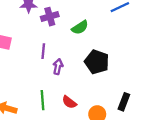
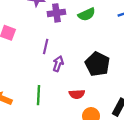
green semicircle: (80, 27) -> (87, 14), moved
red semicircle: (69, 102) -> (77, 94), moved, turned -48

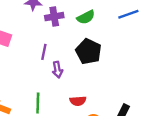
purple arrow: (58, 64) -> (57, 70), turned 152
black pentagon: (97, 64) -> (88, 51), moved

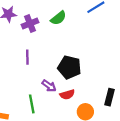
black pentagon: (88, 51) -> (69, 67), moved
purple arrow: (57, 70) -> (49, 86), moved, turned -32

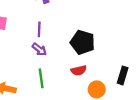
purple arrow: (49, 86) -> (39, 49), moved

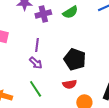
green line: (41, 78) -> (36, 89), turned -30

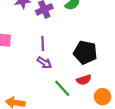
green line: (36, 89) -> (62, 88), moved

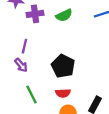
red semicircle: (84, 80) -> (63, 93), moved

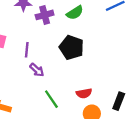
purple line: (24, 46) -> (27, 50), moved
black pentagon: (63, 66) -> (72, 47), moved

